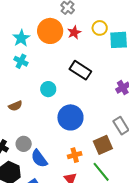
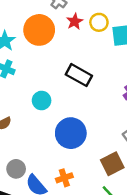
red star: (74, 32) -> (75, 21), moved
orange cross: (75, 155) -> (64, 178), moved

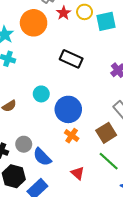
cyan circle: (42, 101) -> (41, 94), moved
orange cross: (64, 178) -> (72, 136), moved, turned -32

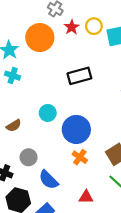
black rectangle: (71, 59) -> (79, 76), turned -40
gray circle: (24, 144) -> (29, 157), moved
red triangle: (78, 173) -> (86, 197), turned -40

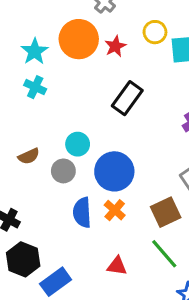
red star: (72, 27) -> (115, 46), moved
black rectangle: (79, 76) -> (127, 98), turned -45
gray circle: (29, 157) -> (63, 171), moved
blue semicircle: (49, 180) -> (82, 212), moved, turned 35

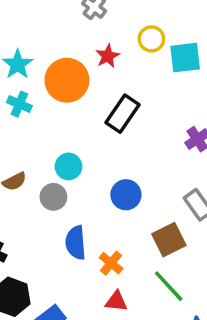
orange circle: (79, 39) -> (67, 80), moved
blue circle: (114, 171) -> (126, 195), moved, size x0.7
orange cross: (115, 210) -> (111, 263), moved

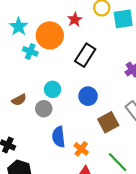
cyan cross: (19, 104) -> (30, 51), moved
blue circle: (126, 195) -> (88, 96), moved
brown square: (169, 240) -> (108, 122), moved

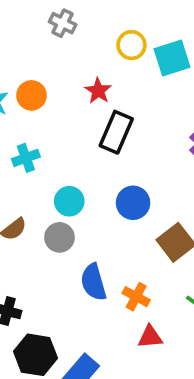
red star: (75, 19) -> (98, 91), moved
orange circle: (50, 35) -> (31, 95), moved, size x0.6
cyan cross: (30, 51) -> (26, 158), moved, turned -32

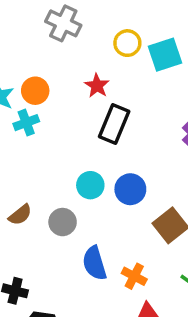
gray cross: (63, 23) -> (63, 23), size x1.4
cyan cross: (26, 158) -> (26, 123), moved
cyan circle: (69, 201) -> (90, 185), moved

